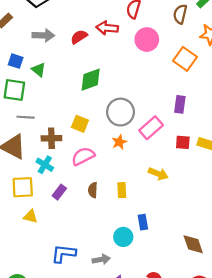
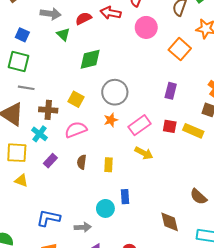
green triangle: (39, 70) -> (63, 34), moved
pink rectangle: (151, 128) -> (139, 125), moved

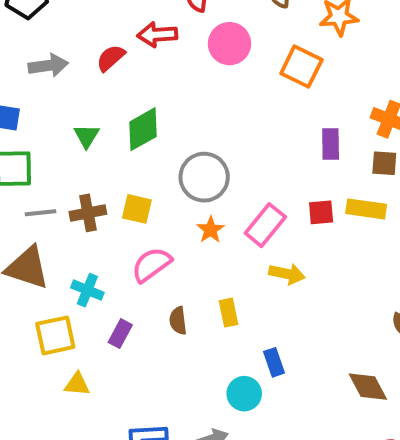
green triangle: (63, 34) -> (87, 136), moved, turned 32
purple rectangle: (171, 91) -> (331, 144), moved
brown cross: (48, 110) -> (88, 213), moved

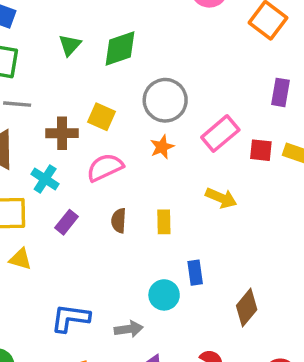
brown cross: (88, 213) -> (62, 133), moved
pink rectangle: (265, 225) -> (220, 134), moved
brown diamond: (368, 387) -> (247, 308), moved, turned 57

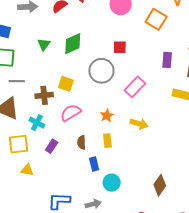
orange star: (162, 147) -> (107, 116), moved
red square: (261, 150) -> (120, 47), moved
blue rectangle: (195, 273) -> (94, 164), moved

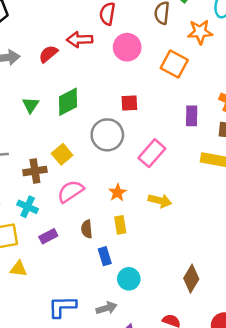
yellow square: (66, 84) -> (62, 154), turned 35
purple rectangle: (52, 146) -> (48, 236), turned 32

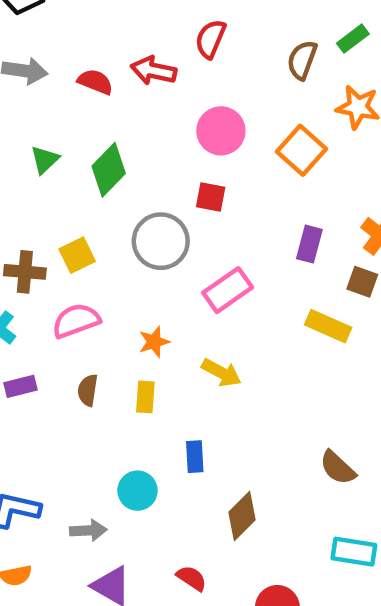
pink circle: (127, 47) -> (221, 131), moved
red semicircle: (48, 54) -> (95, 82), turned 48
green diamond: (68, 102) -> (109, 170), turned -32
blue rectangle: (105, 256) -> (195, 457), moved

